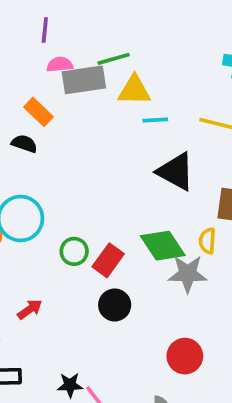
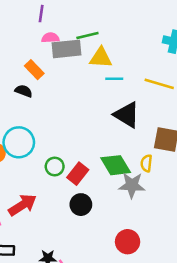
red arrow: (30, 309) -> (22, 205), size x1.6

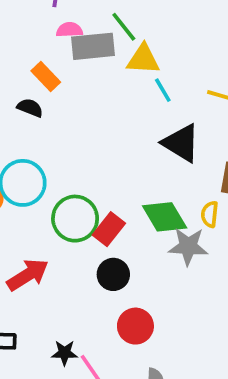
green line: (87, 35) -> (124, 27), turned 65
cyan line: (114, 79) -> (163, 90), turned 60
green circle: (55, 167) -> (75, 219), size x1.6
red circle: (128, 242) -> (135, 326), moved

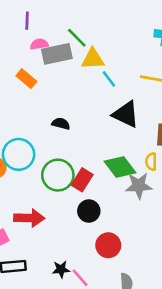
black semicircle: (30, 108) -> (61, 124), moved
red arrow: (28, 275) -> (29, 218), turned 40

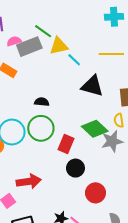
green circle: (58, 175) -> (41, 128), moved

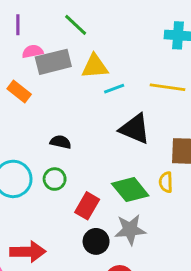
green line: (43, 31) -> (76, 25), moved
cyan line: (74, 60) -> (114, 89), turned -72
green circle: (41, 128) -> (55, 179), size x0.6
gray star: (112, 141) -> (130, 230), moved

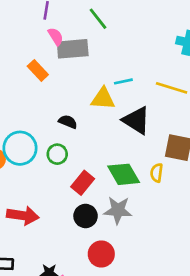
pink semicircle: (33, 51) -> (56, 36), turned 60
yellow triangle: (95, 66) -> (103, 99), moved

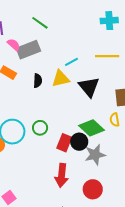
black triangle: (136, 120) -> (89, 87), turned 35
black semicircle: (68, 122) -> (38, 81), moved, turned 88
red arrow: (23, 216) -> (62, 175), moved, turned 105
black circle: (86, 216) -> (79, 142), moved

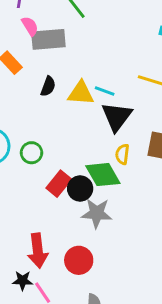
cyan line: (71, 62) -> (105, 91), moved, turned 32
yellow semicircle: (115, 120) -> (122, 154), moved
red arrow: (62, 175) -> (38, 251), moved, turned -30

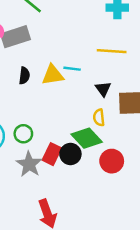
black triangle: (117, 117) -> (103, 89), moved, size x0.6
gray star: (97, 213) -> (29, 164), moved, turned -30
red circle: (79, 260) -> (112, 161), moved

